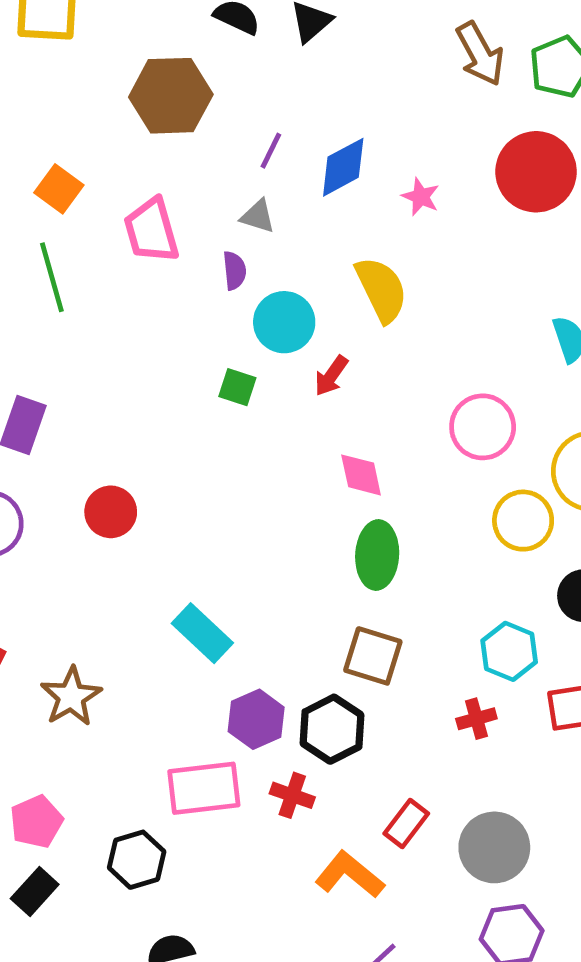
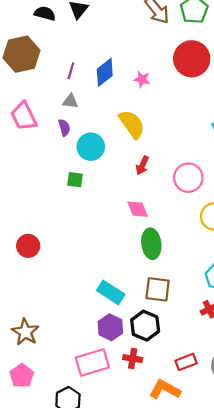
red arrow: (331, 376) -> (142, 165), moved
cyan rectangle: (202, 633) -> (111, 292), moved
pink pentagon: (36, 822) -> (22, 376), moved
red rectangle: (406, 823) -> (186, 362), turned 42

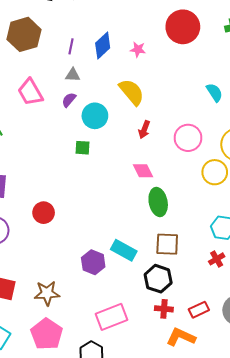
purple semicircle: (64, 128) -> (69, 100), turned -119
purple hexagon: (110, 327) -> (93, 262), moved
brown star: (25, 332) -> (47, 293), turned -30
red cross: (133, 359) -> (164, 309), moved
pink pentagon: (22, 376) -> (47, 334), size x1.4

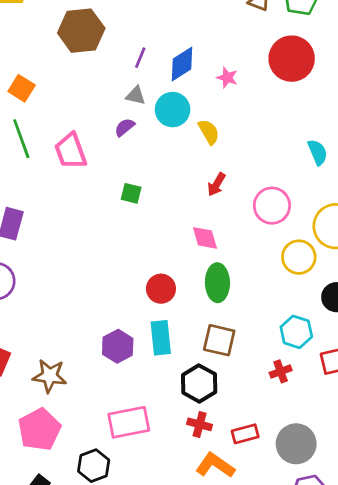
pink trapezoid: (30, 92) -> (71, 151), moved
yellow semicircle: (132, 92) -> (209, 132), size x0.7
cyan circle: (95, 116) -> (173, 110), moved
red circle: (44, 213) -> (161, 289), moved
cyan rectangle: (124, 250) -> (161, 338), turned 45

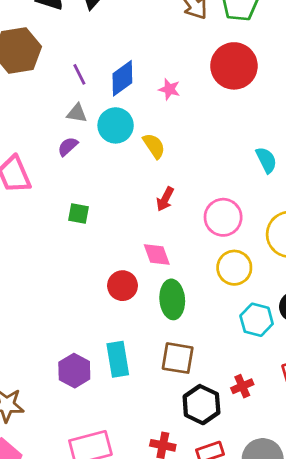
purple line: (140, 58) -> (79, 74), turned -45
yellow circle: (299, 257) -> (234, 268), moved
red circle: (161, 289) -> (122, 286), moved
cyan hexagon: (296, 332) -> (257, 320), moved
black hexagon: (199, 383) -> (201, 405), moved

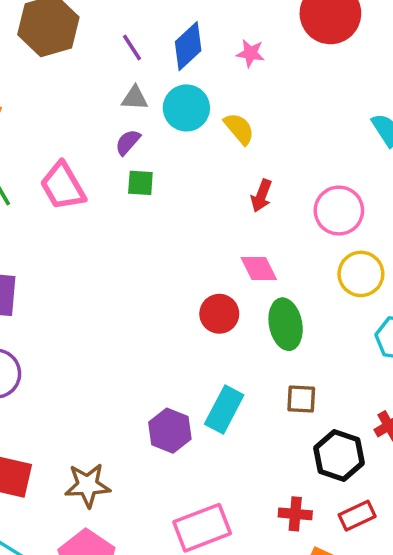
green square: (78, 214) -> (140, 183), moved
brown square: (178, 358) -> (301, 399), size x0.7
cyan rectangle: (118, 359) -> (224, 410), turned 44

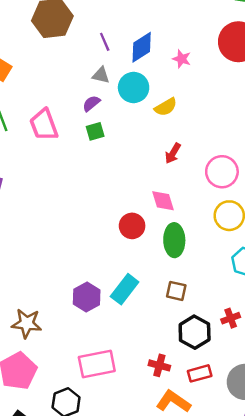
yellow semicircle: (239, 129) -> (166, 107), turned 90
green square: (140, 183) -> (95, 131), turned -30

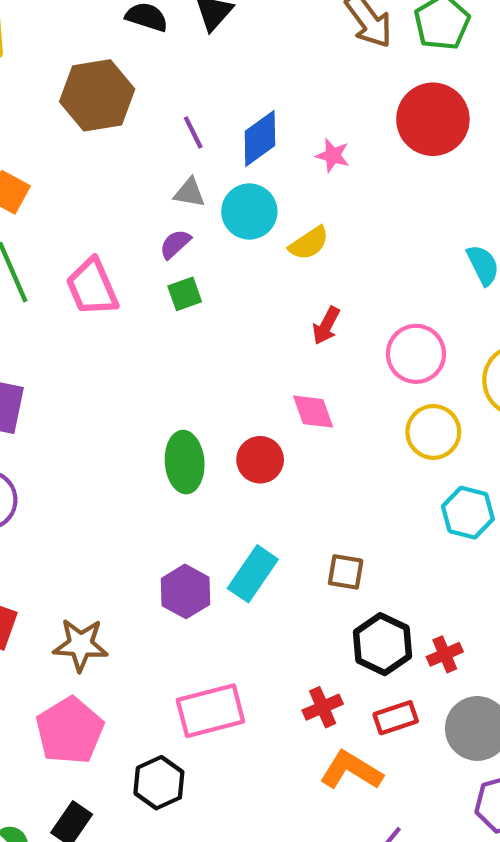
green ellipse: (174, 240) -> (185, 462), moved
red cross: (231, 318) -> (445, 654), moved
red cross: (159, 365) -> (323, 707), turned -35

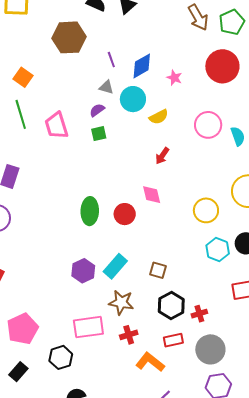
pink circle: (416, 354) -> (208, 125), moved
brown star: (81, 645) -> (121, 302), moved
red cross: (323, 707) -> (129, 335), moved

